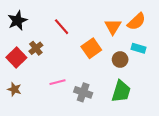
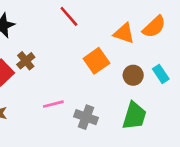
red line: (62, 27) -> (69, 16), moved
orange triangle: (113, 27) -> (124, 33), turned -42
cyan rectangle: (139, 48) -> (161, 74), moved, turned 40

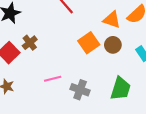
brown circle: (133, 75) -> (113, 45), moved

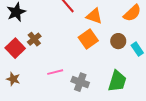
orange triangle: (112, 20) -> (94, 16), moved
brown circle: (113, 45) -> (118, 41), moved

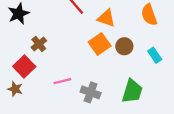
orange semicircle: (132, 13) -> (149, 15), turned 114
brown circle: (118, 41) -> (124, 46), moved
red square: (15, 48) -> (24, 67), moved

